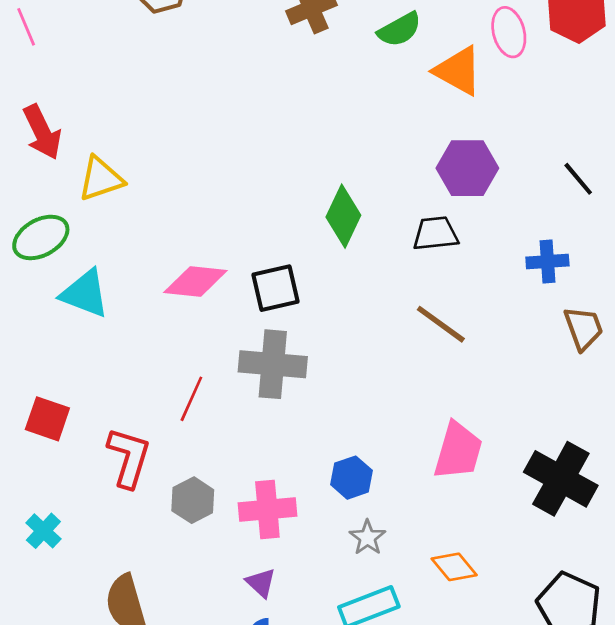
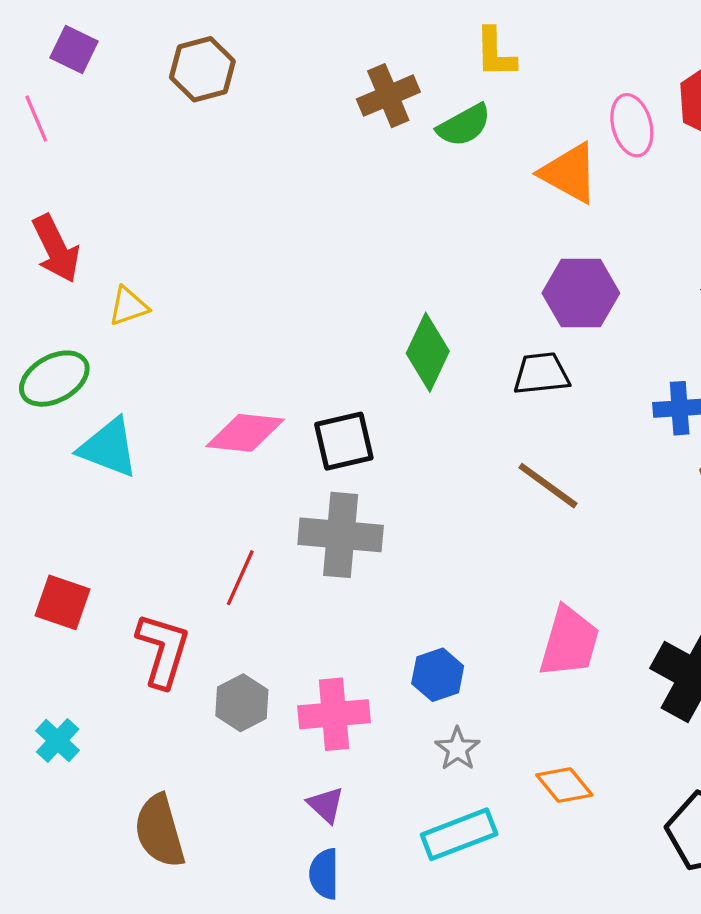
green semicircle: (399, 29) -> (464, 125), moved
yellow triangle: (101, 179) -> (128, 306), size x0.7

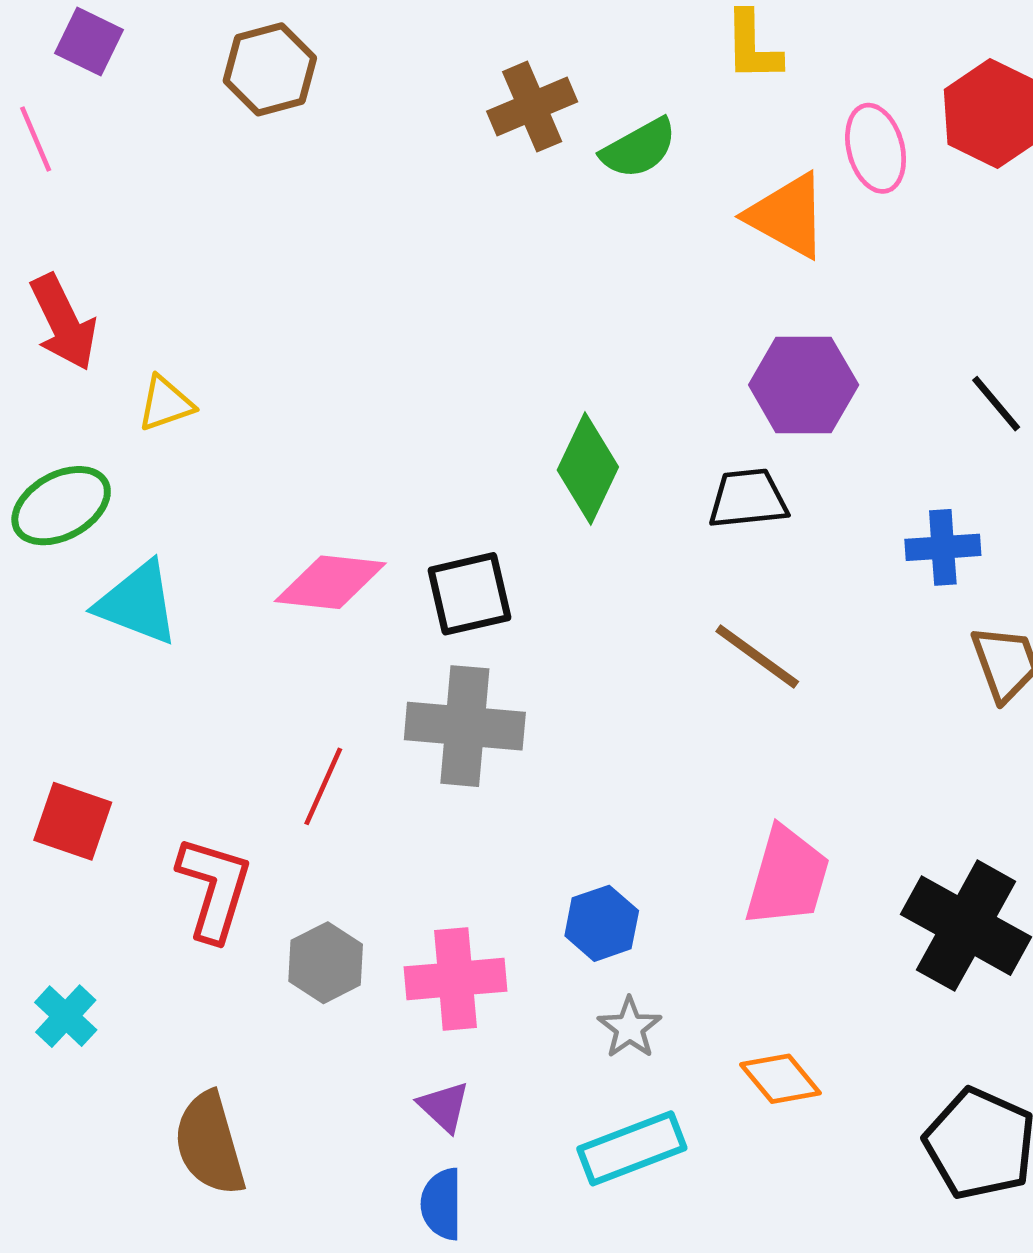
yellow L-shape: (495, 53) -> (753, 46), moved

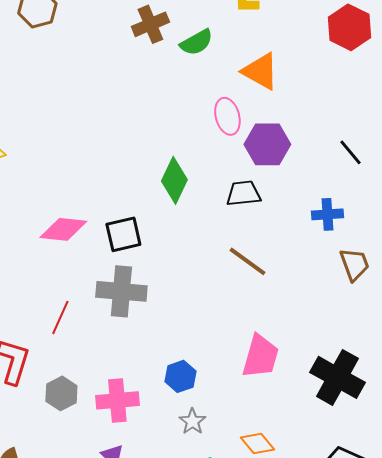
pink ellipse: (876, 148) -> (227, 116), moved

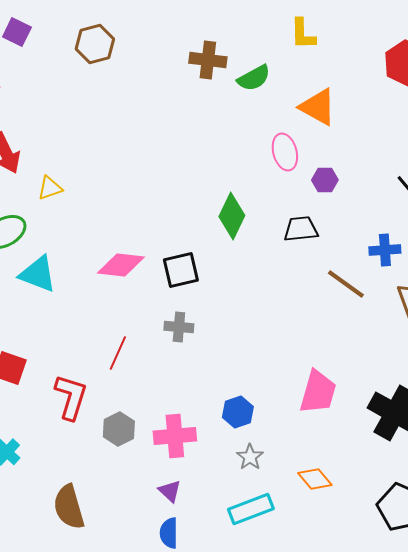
brown cross: (150, 24) -> (208, 60), turned 30
purple hexagon: (267, 144) -> (325, 180), size x0.6
brown line: (247, 261) -> (346, 284), moved
gray cross: (121, 291) -> (179, 327), size x0.6

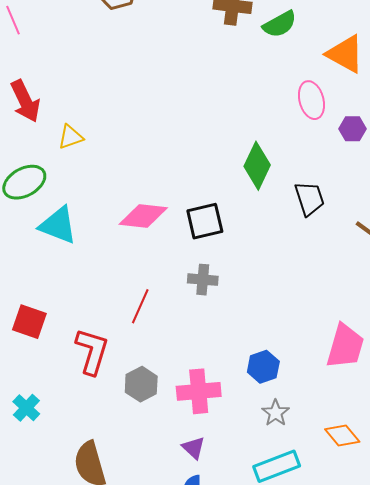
black trapezoid: (301, 229) -> (309, 199), moved, turned 78

